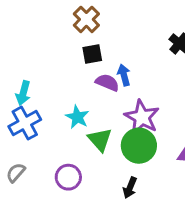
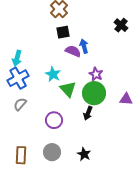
purple star: (142, 117) -> (96, 74), size x0.6
gray semicircle: (16, 173) -> (20, 104), moved
purple circle: (68, 177) -> (54, 120), moved
black arrow: (130, 188) -> (88, 113), moved

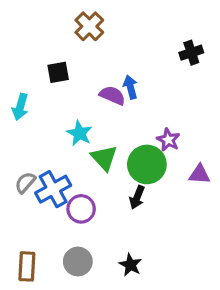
black cross: (121, 25) -> (191, 53), turned 32
black square: (63, 32) -> (58, 72), moved
purple star: (96, 74) -> (168, 140), moved
blue cross: (18, 78) -> (53, 189), moved

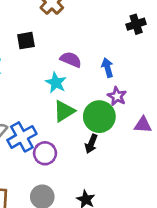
blue arrow: (130, 87) -> (107, 68), moved
cyan star: (79, 133) -> (56, 83), moved
green triangle: (104, 158) -> (64, 111), turned 40

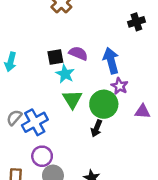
black square: (26, 41) -> (55, 57), moved
blue arrow: (107, 68) -> (111, 61), size x1.5
green triangle: (64, 111) -> (72, 99), turned -30
purple circle: (45, 153) -> (42, 156), moved

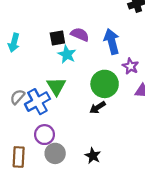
purple star: (120, 86) -> (131, 66), moved
green triangle: (72, 99) -> (56, 86), moved
black arrow: (97, 128) -> (98, 107), turned 35

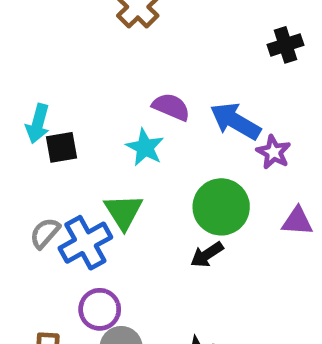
black square: (57, 38) -> (62, 147), moved
blue arrow: (112, 42) -> (235, 121), turned -45
purple star: (131, 66) -> (274, 152), moved

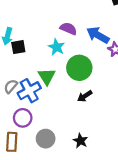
green circle: (221, 207) -> (79, 68), moved
purple circle: (100, 309) -> (23, 118), moved

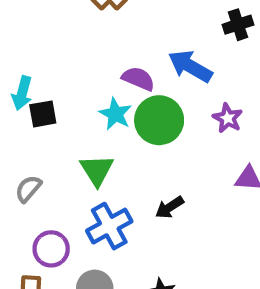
blue arrow: (98, 35) -> (190, 66), moved
green circle: (79, 68) -> (159, 120), moved
blue cross: (29, 91) -> (109, 226), moved

